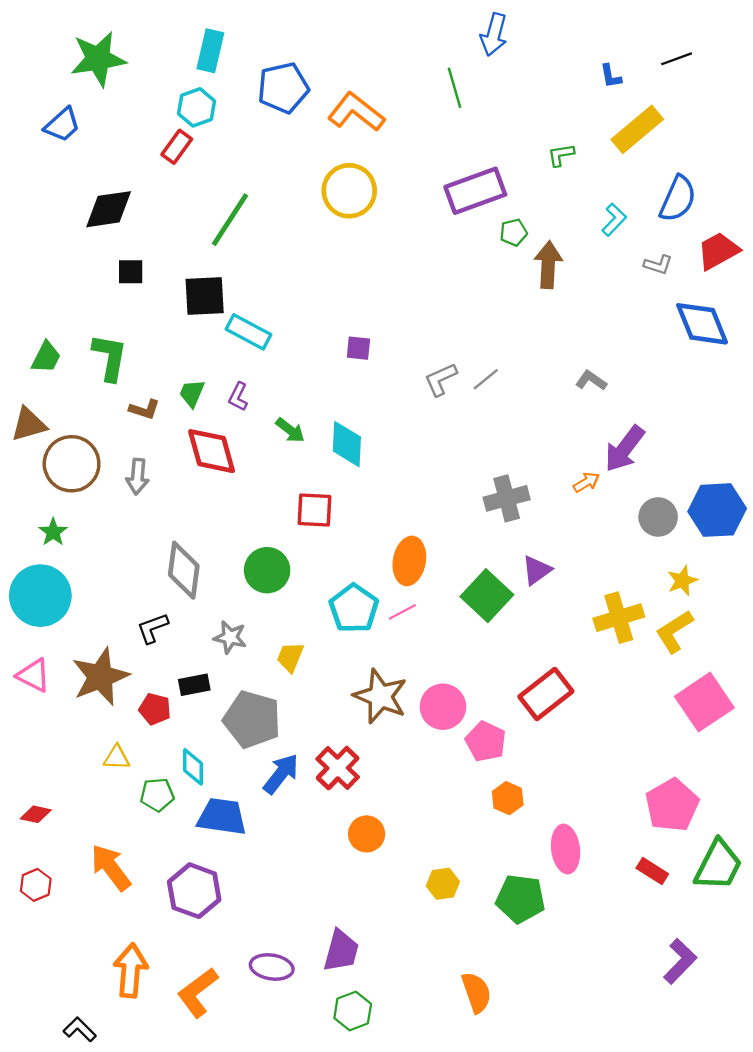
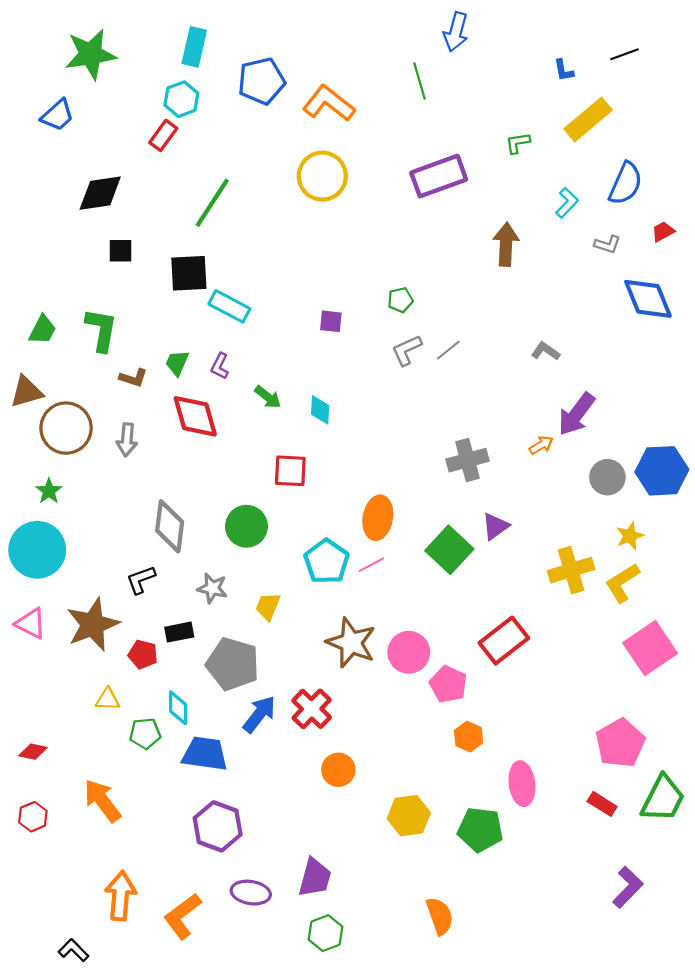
green pentagon: (513, 232) -> (400, 300), moved
red trapezoid: (718, 251) -> (663, 232), size x0.6
cyan diamond: (347, 444) -> (320, 410), size x0.7
yellow hexagon: (443, 884) -> (409, 816), size x1.4
purple hexagon: (194, 891) -> (218, 826), moved

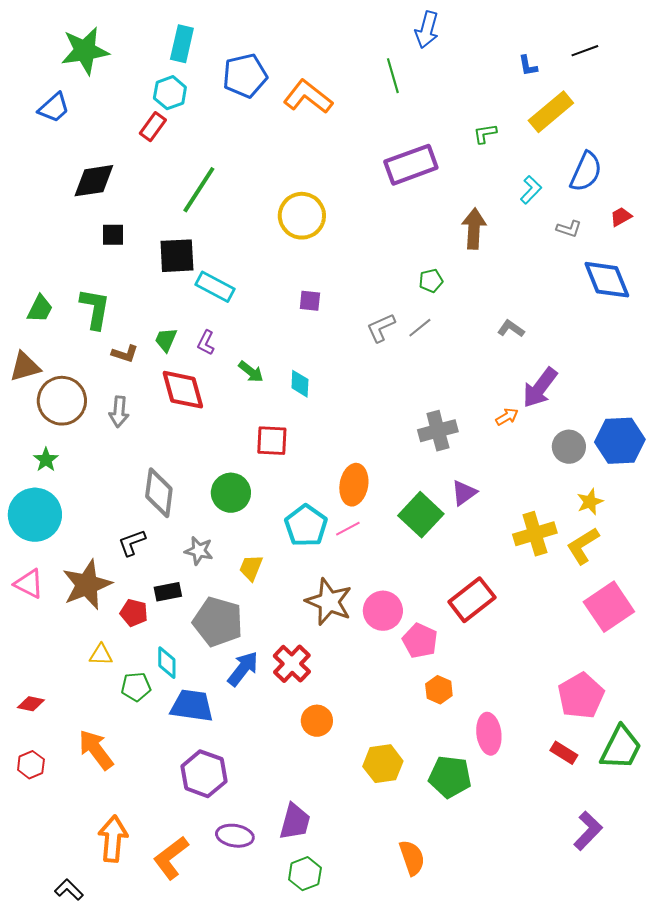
yellow circle: (322, 176) -> (302, 216), moved
green pentagon: (400, 300) -> (431, 281), moved

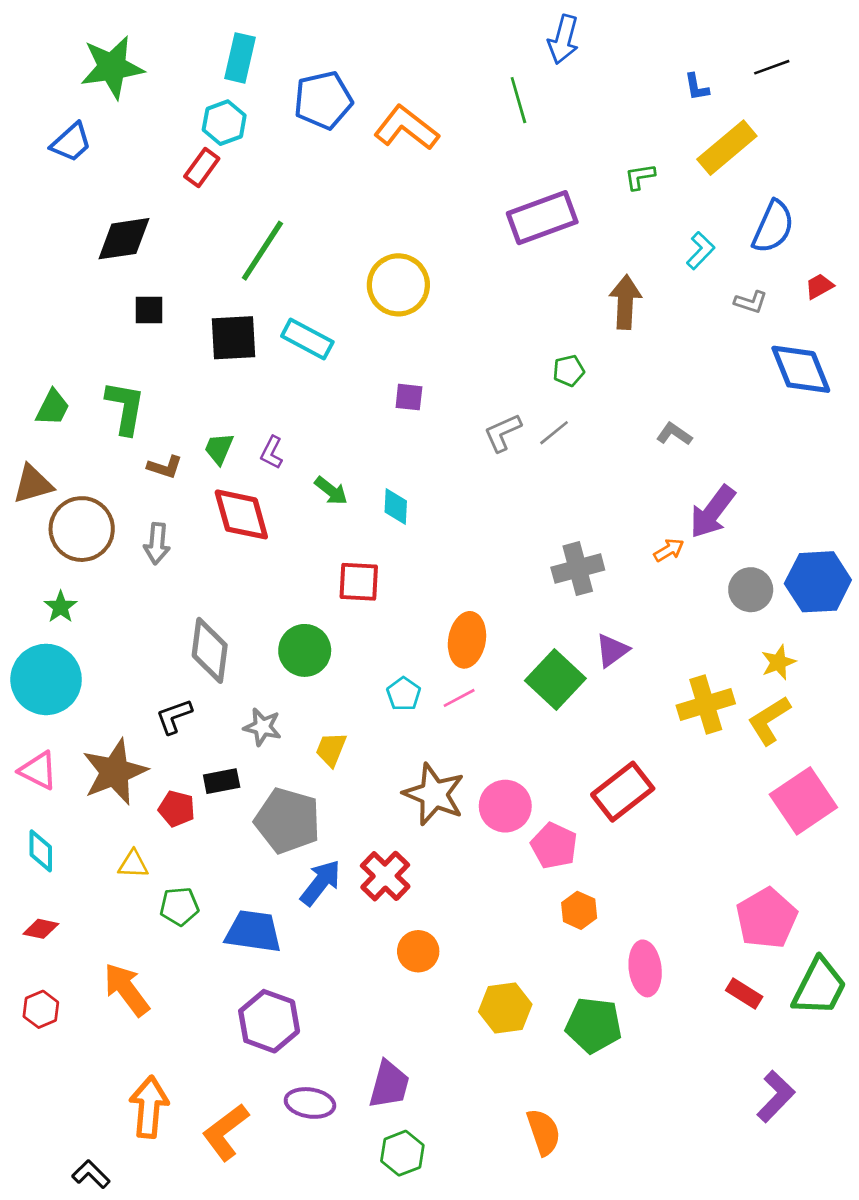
cyan rectangle: (215, 287) -> (307, 339), moved
cyan pentagon: (306, 526) -> (404, 694), size x0.6
cyan diamond: (167, 663) -> (41, 851), moved

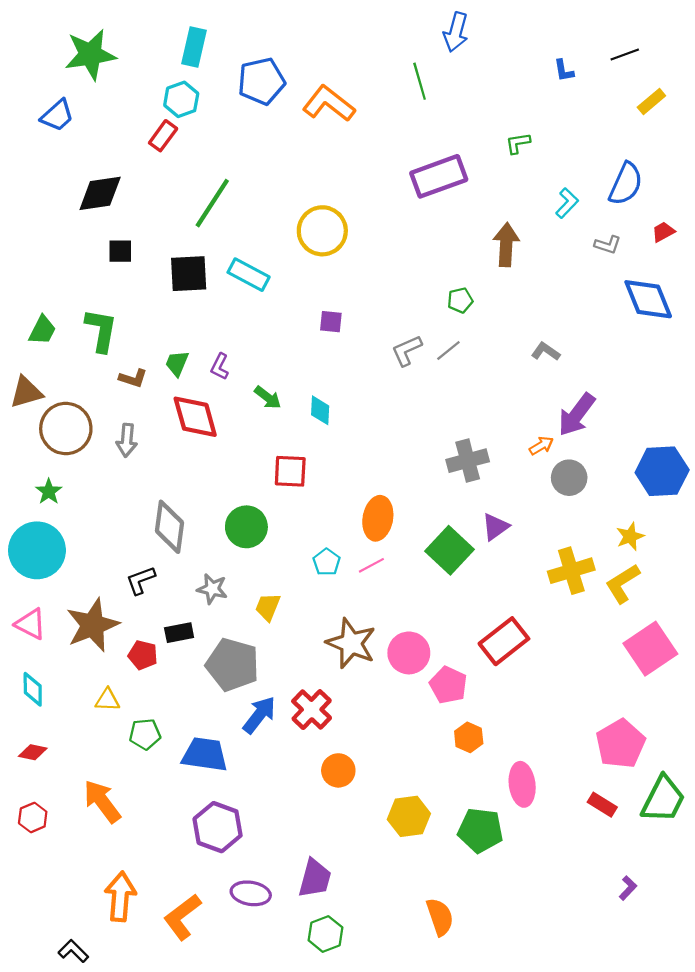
yellow rectangle: (727, 148) -> (651, 102), moved, size x0.6
gray circle: (751, 590) -> (569, 478), moved
purple L-shape: (776, 1096) -> (628, 888), size x0.6

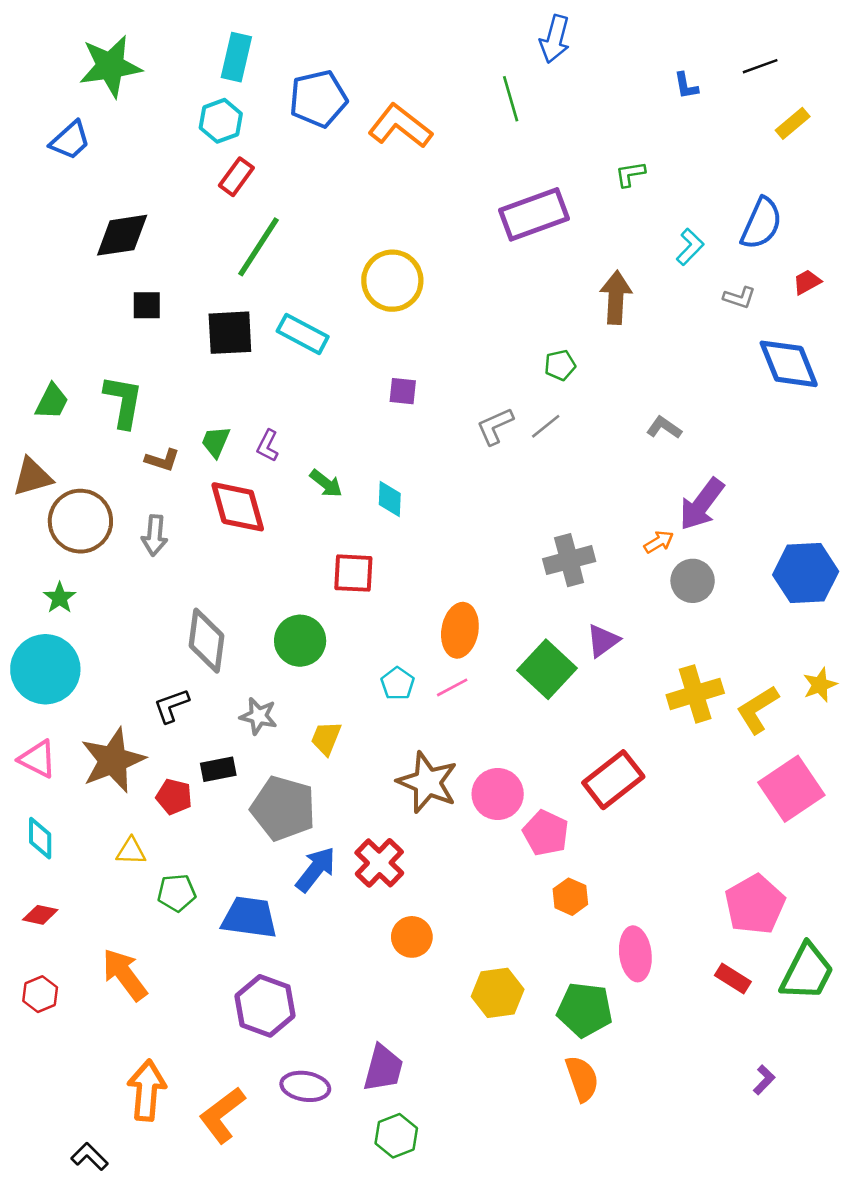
red rectangle: (163, 136) -> (236, 177), moved
yellow star: (630, 536) -> (820, 685), moved
orange semicircle: (440, 917) -> (582, 1079), moved

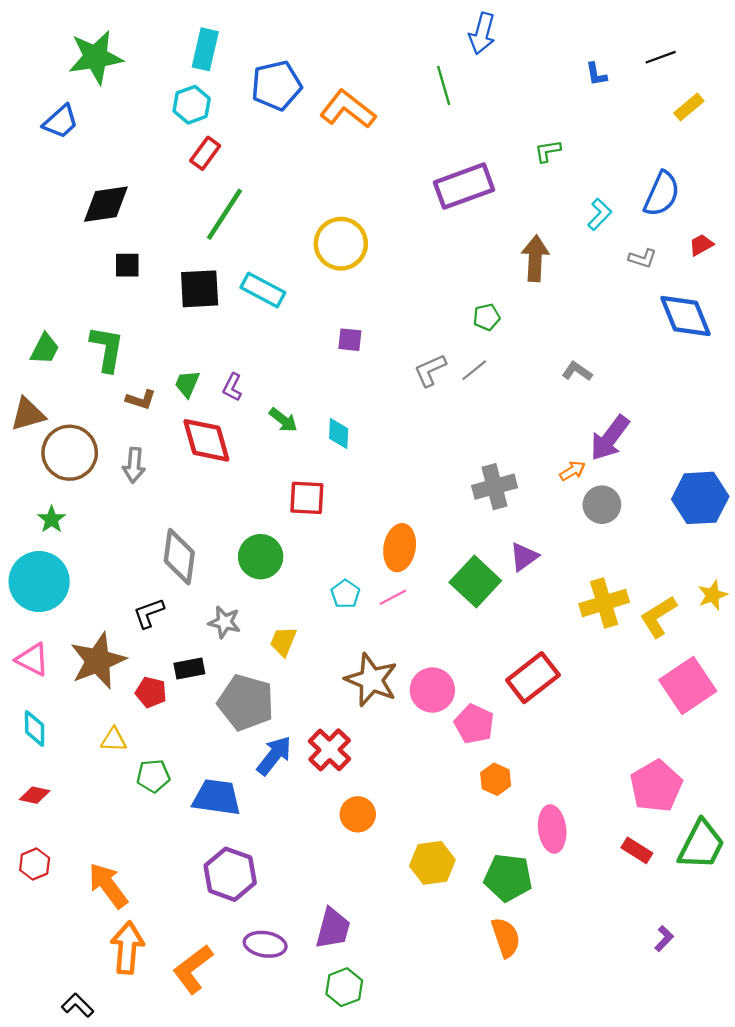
orange arrow: (125, 975) -> (108, 885), moved

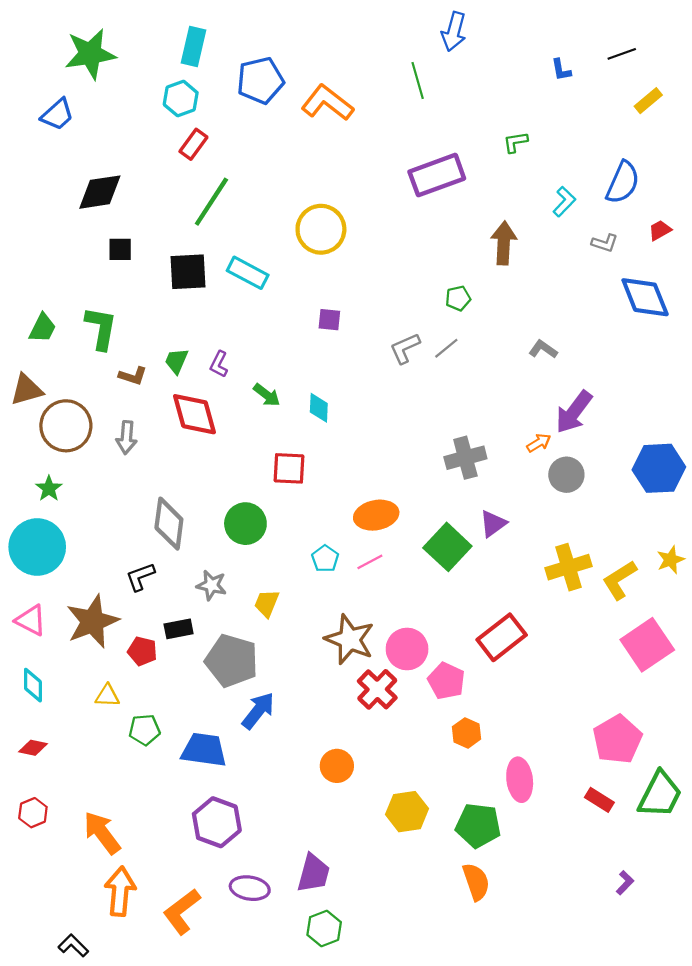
orange ellipse: (400, 548) -> (376, 515), turned 69
red cross: (330, 750) -> (377, 689), moved

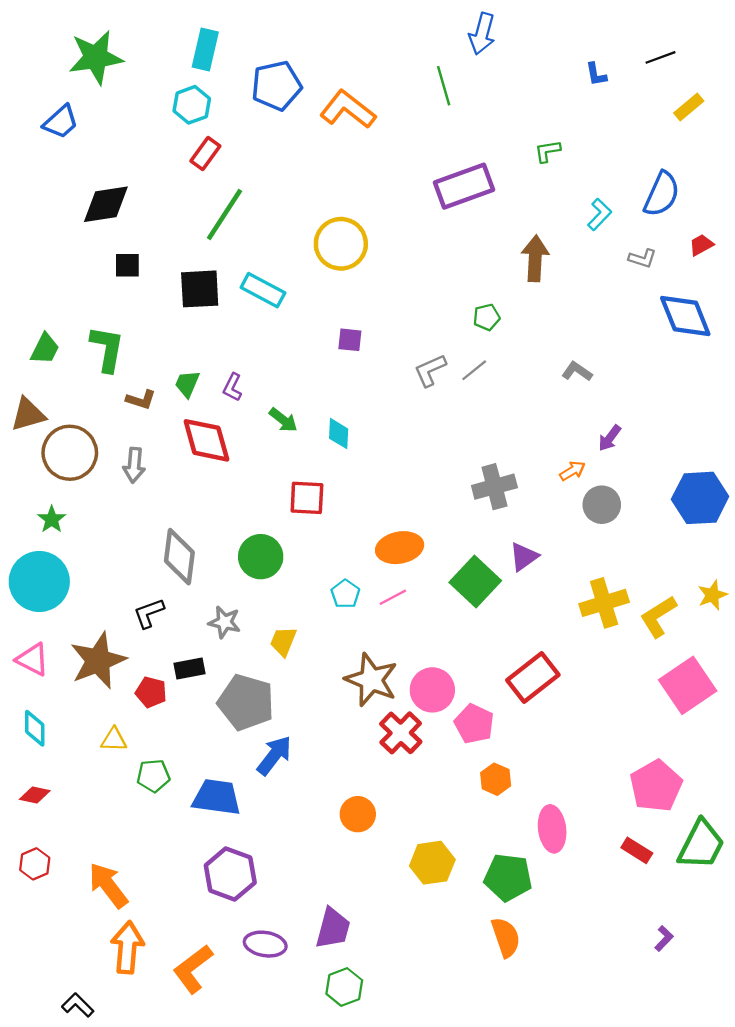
purple arrow: (574, 412) -> (610, 438), size x0.6

